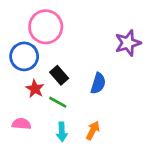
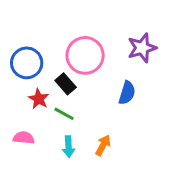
pink circle: (46, 27) -> (85, 55), moved
blue semicircle: (98, 83) -> (127, 93), moved

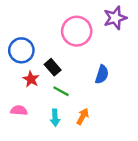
purple star: (142, 48) -> (115, 18), moved
pink circle: (85, 55) -> (77, 31), moved
green line: (64, 114) -> (61, 91), moved

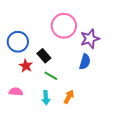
purple star: (115, 18) -> (90, 39), moved

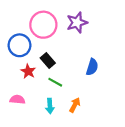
pink circle: (64, 26) -> (43, 25), moved
purple star: (90, 39) -> (77, 23), moved

